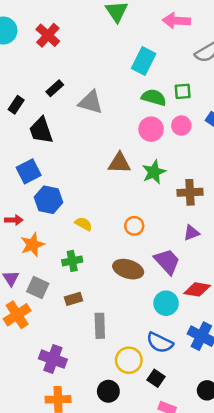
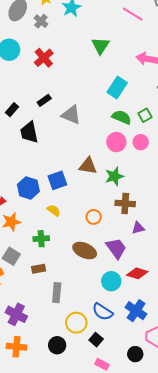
green square: (183, 91) -> (145, 115), turned -32
blue square: (29, 171) -> (57, 180), moved
brown cross: (190, 192) -> (125, 204), moved

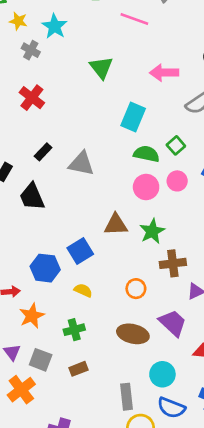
gray cross: (41, 21) -> (31, 50), moved
cyan circle: (111, 281) -> (162, 374), moved
gray rectangle: (57, 293) -> (127, 397), moved

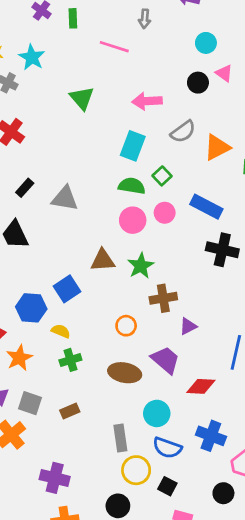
cyan rectangle: (133, 117) -> (133, 146), moved
yellow semicircle: (83, 290) -> (61, 331), moved
green cross: (74, 330) -> (70, 360), moved

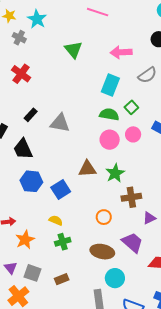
blue hexagon: (31, 308) -> (31, 181), moved
cyan circle: (157, 413) -> (115, 278), moved

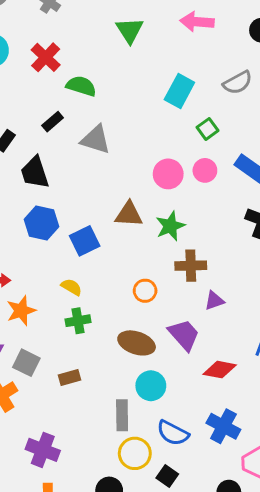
pink arrow: (121, 52) -> (197, 22), moved
green semicircle: (109, 114) -> (81, 86), moved

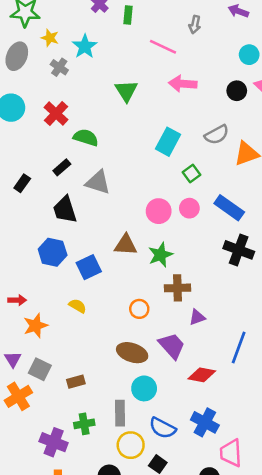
black trapezoid: (35, 172) -> (65, 210), moved
green cross: (78, 321) -> (84, 424), moved

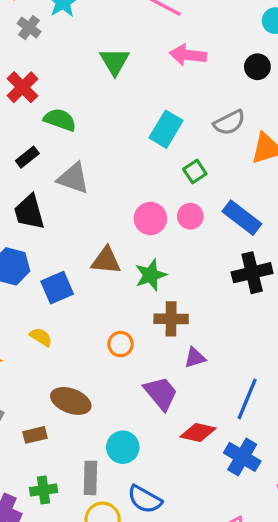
black cross: (239, 250) -> (252, 273), turned -36
brown ellipse: (132, 353) -> (71, 401), moved
blue cross: (205, 422) -> (242, 457), moved

